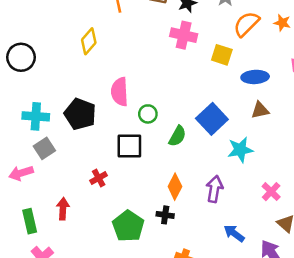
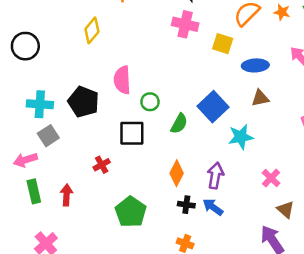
black cross: (165, 215) -> (186, 205), moved
green rectangle: (30, 221) -> (34, 191), moved
blue arrow: (234, 233) -> (213, 207), moved

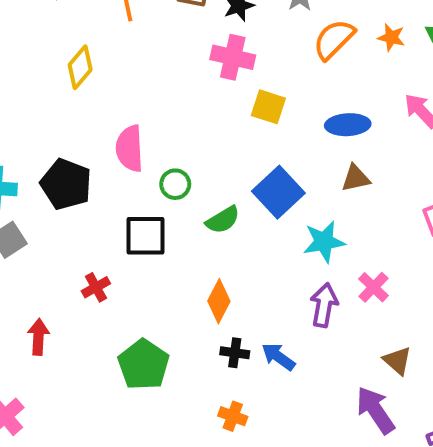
yellow square: (223, 44) -> (268, 107), moved
green semicircle: (179, 124) -> (223, 220), turned 30
purple arrow: (215, 176) -> (324, 305), moved
pink cross: (271, 178) -> (374, 287), moved

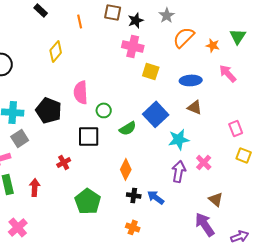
orange star: (391, 37) -> (213, 45), moved
brown triangle: (356, 178) -> (195, 107), turned 35

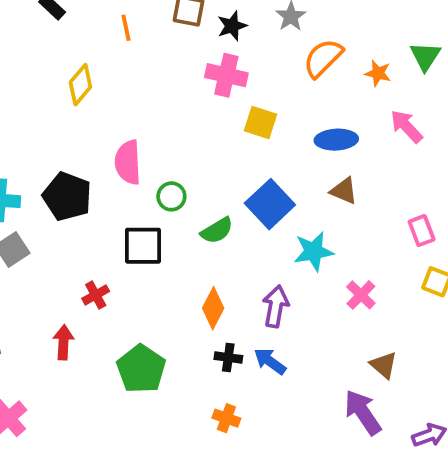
purple arrow: (179, 171) -> (276, 306), moved
red arrow: (35, 187) -> (63, 342), moved

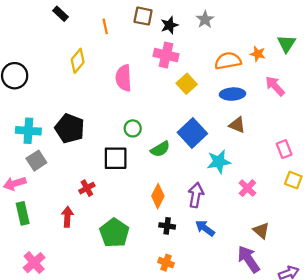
orange semicircle: (323, 58) -> (228, 61), moved, turned 35
yellow square: (260, 123) -> (187, 84), turned 30
pink semicircle: (128, 162) -> (124, 78), moved
blue arrow: (270, 361) -> (205, 228), moved

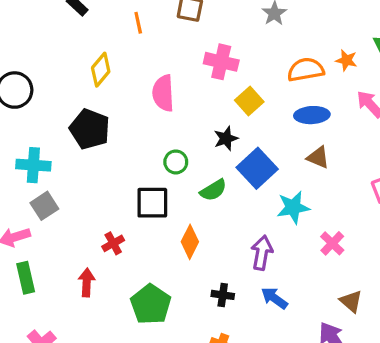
black star: (169, 25) -> (226, 139), moved
black pentagon: (70, 128) -> (90, 129), moved
orange diamond: (158, 196) -> (190, 242), moved

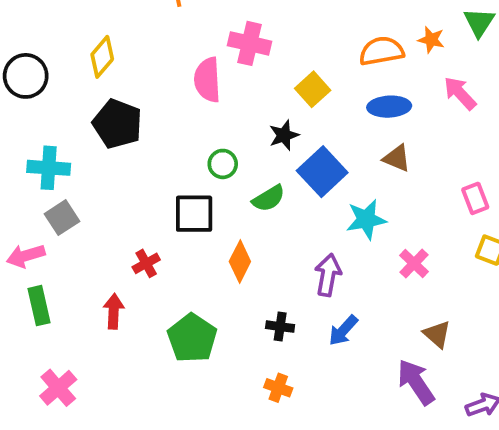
pink cross: (221, 62) -> (250, 43), moved
yellow diamond: (101, 70) -> (102, 57), moved
blue arrow: (274, 298) -> (343, 330), turned -84

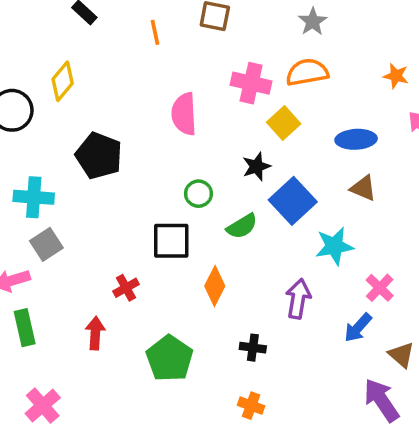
pink cross: (250, 43) -> (251, 83), moved
orange semicircle: (382, 51) -> (307, 72), moved
yellow diamond: (102, 57) -> (63, 81), moved
blue arrow: (343, 330) -> (358, 328), moved

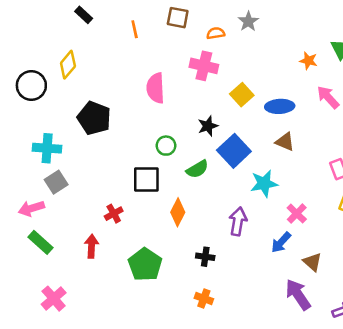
orange semicircle: (307, 72) -> (216, 33), moved, size x0.6
yellow square: (284, 123) -> (242, 95), moved
green rectangle: (25, 328) -> (41, 242), turned -35

